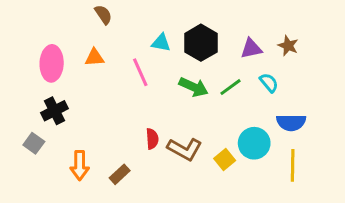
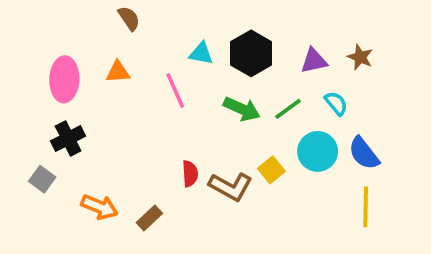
blue semicircle: (291, 123) -> (364, 153), turned 52
cyan circle: (254, 143) -> (318, 151), moved
yellow square: (225, 159) -> (271, 170), moved
orange arrow: (80, 165) -> (99, 207), turned -68

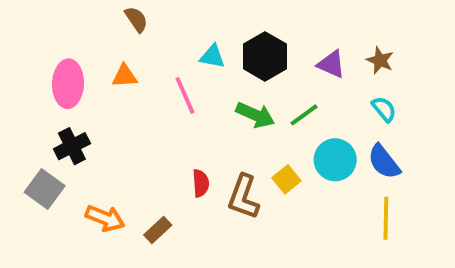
purple triangle: (314, 61) -> (331, 64), turned 36
cyan semicircle: (336, 103) -> (384, 109), moved
gray square: (42, 179) -> (45, 189), size x1.4
brown L-shape: (231, 187) -> (244, 197), turned 81

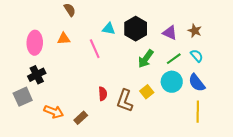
green arrow: (255, 115) -> (146, 59), moved, turned 102
green line: (304, 115) -> (174, 59), moved
gray square: (45, 189) -> (23, 97), turned 30

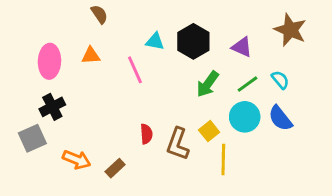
brown star: (195, 31) -> (290, 30), moved, size x1.6
yellow line: (198, 112) -> (223, 160), moved

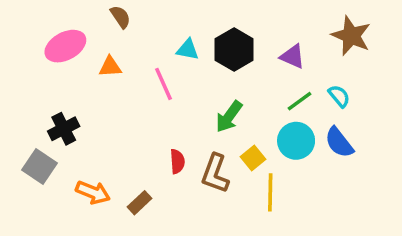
pink ellipse: (49, 61) -> (65, 46), moved, turned 60
green arrow: (208, 84) -> (229, 117), moved
gray square: (32, 138) -> (40, 167), turned -32

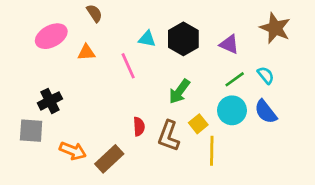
gray square: (40, 167) -> (31, 131), turned -30
brown rectangle: (139, 203) -> (109, 159), size x1.5

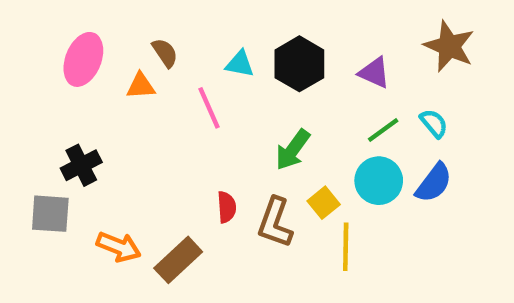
brown semicircle: (94, 13) -> (165, 53), moved
pink ellipse: (51, 36) -> (83, 59), turned -40
blue semicircle: (266, 112) -> (434, 183), turned -105

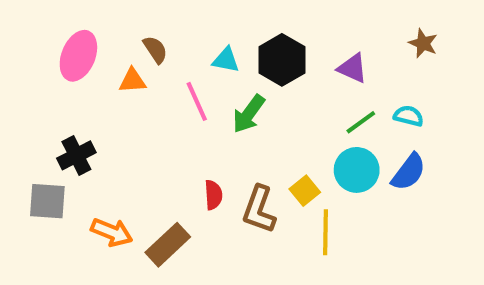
brown star: (449, 46) -> (423, 43), size x0.6
cyan semicircle: (434, 123) -> (409, 116), turned -36
green arrow: (293, 150) -> (249, 114), moved

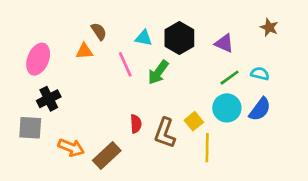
pink ellipse: (78, 56) -> (38, 59), moved

